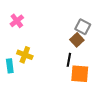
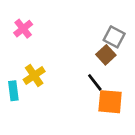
yellow cross: (25, 55) -> (34, 76), turned 35
black line: (69, 60) -> (95, 82), turned -48

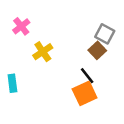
yellow cross: (34, 76) -> (43, 52), moved
orange square: (110, 102) -> (85, 93), moved, turned -30

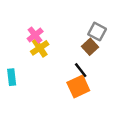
pink cross: (21, 26) -> (35, 35), moved

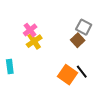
black line: (81, 70) -> (82, 72), moved
orange square: (78, 87) -> (68, 75), turned -30

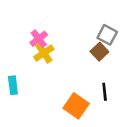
black line: (82, 72) -> (105, 92), turned 32
orange square: (68, 75) -> (76, 106), moved

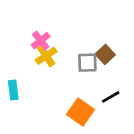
gray square: (107, 35) -> (87, 63), moved, turned -30
black line: (105, 92) -> (111, 97), turned 66

